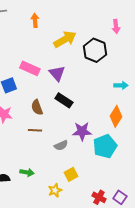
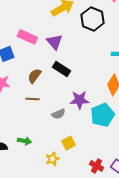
brown semicircle: (37, 107) -> (34, 76), turned 56

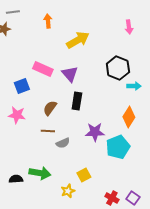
black hexagon: (92, 19) -> (118, 68), moved
black rectangle: (61, 69) -> (77, 101), turned 66
gray semicircle: (58, 114) -> (63, 143), moved
green arrow: (24, 141) -> (40, 173), size x1.5

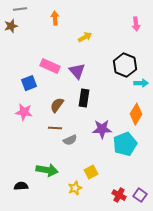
yellow arrow: (78, 40) -> (85, 37), size x0.6
black semicircle: (16, 179) -> (21, 186), moved

